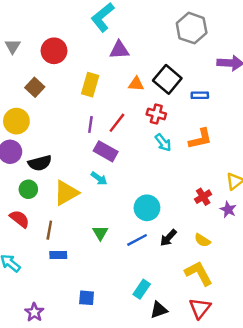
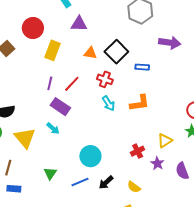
red circle: (54, 51) -> (33, 28), moved
yellow triangle: (66, 193) -> (25, 138), turned -45

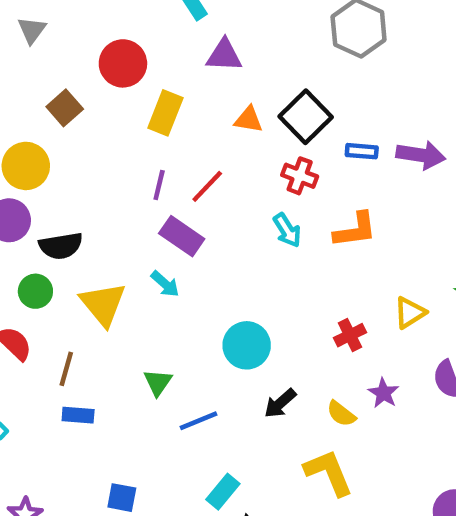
purple arrow: (170, 43) -> (421, 155), moved
red cross: (105, 79) -> (300, 176), moved
purple star: (157, 163) -> (383, 393), moved
blue line: (80, 182) -> (198, 421), moved

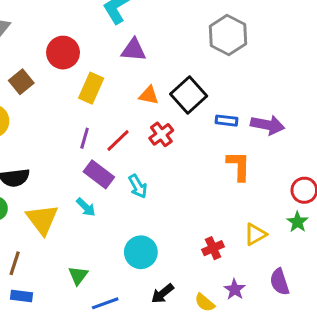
red cross: (300, 176) -> (161, 134), moved, turned 30
cyan arrow: (287, 230) -> (138, 186), moved
orange L-shape: (355, 230) -> (239, 166), moved, turned -84

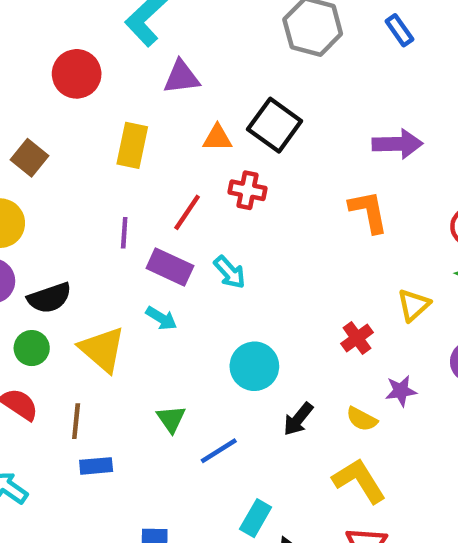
red circle: (63, 53) -> (77, 74), moved
blue rectangle: (227, 121) -> (399, 30), moved, turned 60
red cross: (161, 134) -> (247, 190), turned -30
purple line: (85, 138) -> (124, 233), moved
purple star: (235, 289) -> (401, 391), turned -30

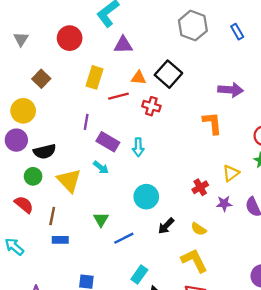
red line: (187, 212) -> (119, 96), moved, turned 36
cyan arrow: (230, 272) -> (138, 147), turned 36
purple star: (401, 391) -> (224, 204), moved

